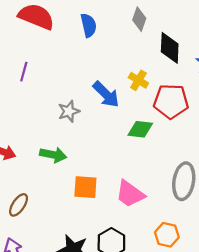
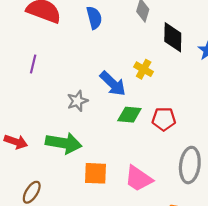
red pentagon: (171, 101) -> (164, 119), moved, size x0.7
green diamond: (140, 129) -> (129, 115), moved
green arrow: (53, 155) -> (64, 143), size x1.4

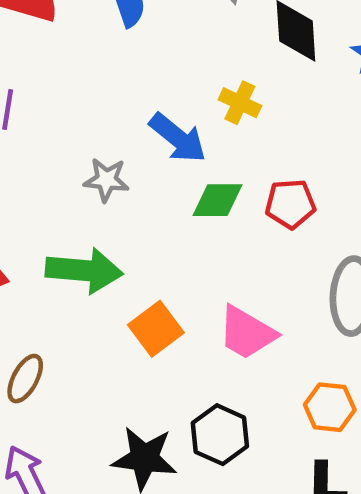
gray star: (77, 101) -> (106, 180), turned 30
orange square: (95, 173) -> (156, 329), turned -35

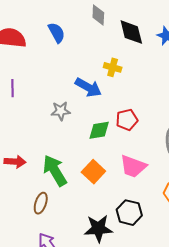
green diamond: (218, 200) -> (99, 130), moved
red pentagon: (290, 204) -> (127, 120), moved
green arrow: (84, 270) -> (55, 171), moved, turned -116

